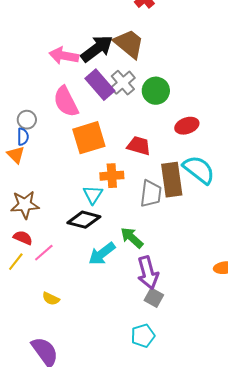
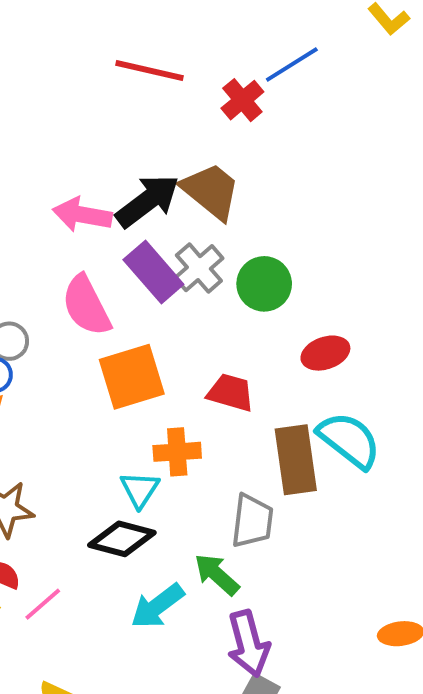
gray trapezoid: (151, 194) -> (252, 521), moved

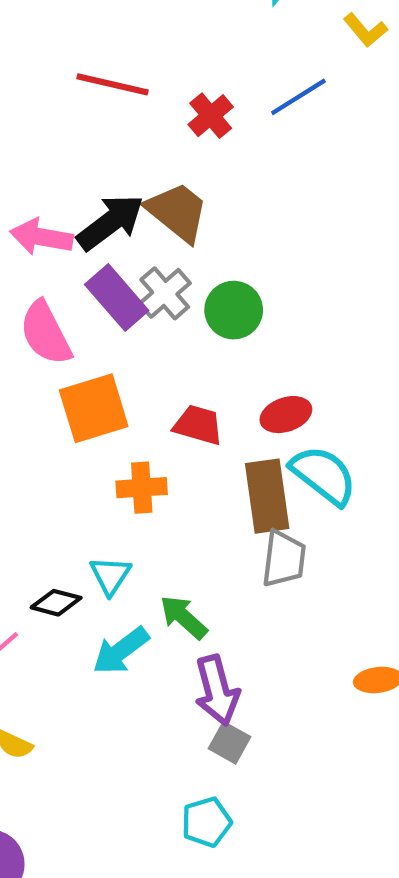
blue line: (292, 64) -> (298, 97), moved
red ellipse: (325, 353) -> (286, 415), moved
cyan triangle: (140, 489) -> (110, 575), moved
gray trapezoid: (252, 521) -> (284, 559), moved
black diamond: (122, 539) -> (56, 603), moved, size x0.7

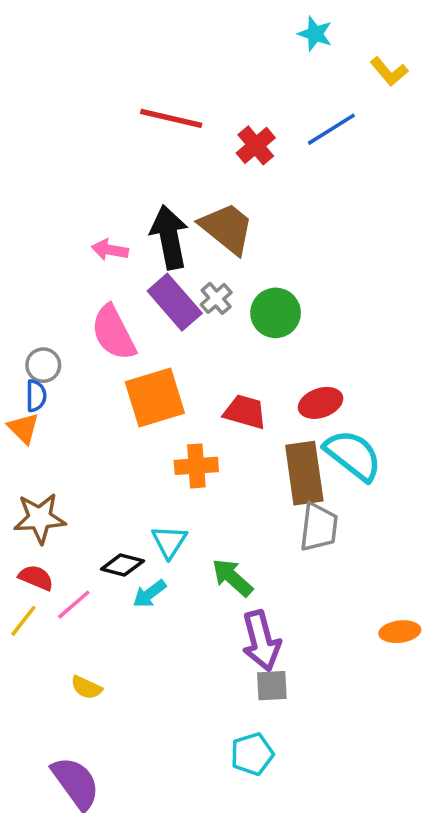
black arrow: (110, 222) -> (169, 237), turned -64
pink arrow: (41, 237) -> (110, 250), size x0.7
gray cross: (165, 293) -> (216, 298), size x0.7
cyan arrow: (121, 651) -> (149, 594), moved, size x0.7
gray square: (229, 743) -> (272, 686), turned -32

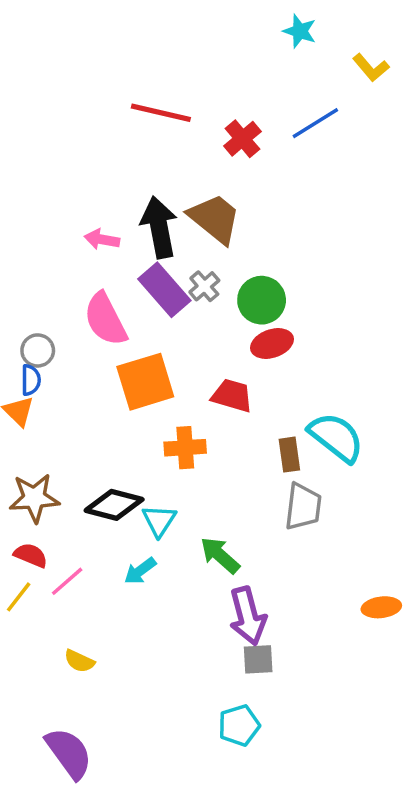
red ellipse: (321, 403) -> (272, 344), moved
brown rectangle: (304, 473) -> (289, 455), size x0.6
black diamond: (122, 565) -> (114, 505), moved, size x1.4

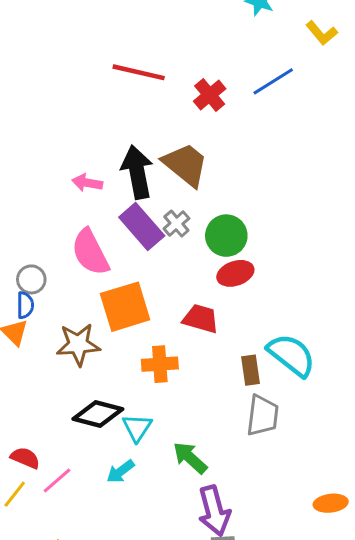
brown star: (34, 498) -> (78, 344), moved

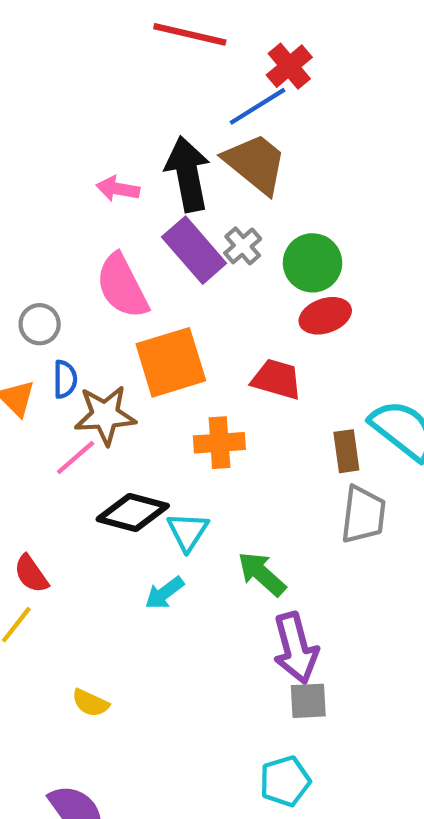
blue line: (273, 81) -> (258, 106), moved
blue semicircle: (25, 305) -> (65, 379), moved
red semicircle: (25, 458) -> (31, 574), turned -148
pink line: (57, 481) -> (76, 458), moved

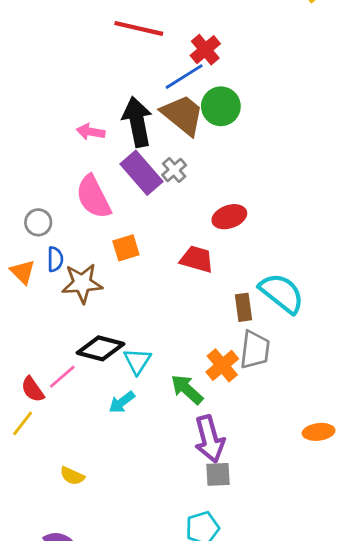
green circle: (313, 263) -> (221, 106), moved
orange square: (171, 362) -> (126, 248), size x0.6
orange cross: (219, 443) -> (222, 365), moved, turned -36
pink line: (76, 458) -> (62, 377), moved

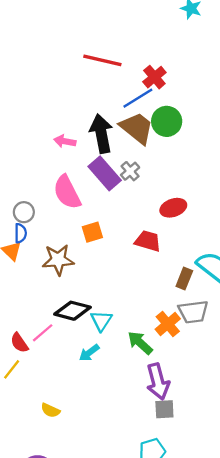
blue semicircle: (55, 259) -> (20, 233), moved
brown rectangle: (243, 307) -> (184, 279), turned 30
gray trapezoid: (255, 350) -> (193, 312), turned 76

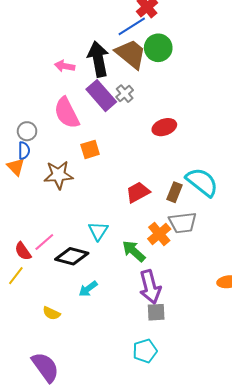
red trapezoid: (148, 241) -> (138, 192), moved, turned -45
black diamond: (73, 311) -> (72, 256), moved
cyan arrow: (89, 353) -> (88, 289), moved

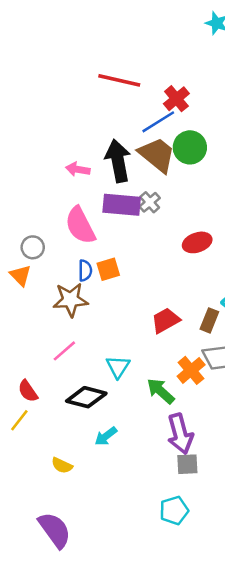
purple rectangle: (101, 96) -> (122, 205), turned -44
blue semicircle: (24, 151) -> (85, 270), moved
orange triangle: (16, 167) -> (21, 275), moved
pink line: (44, 242) -> (64, 351), moved

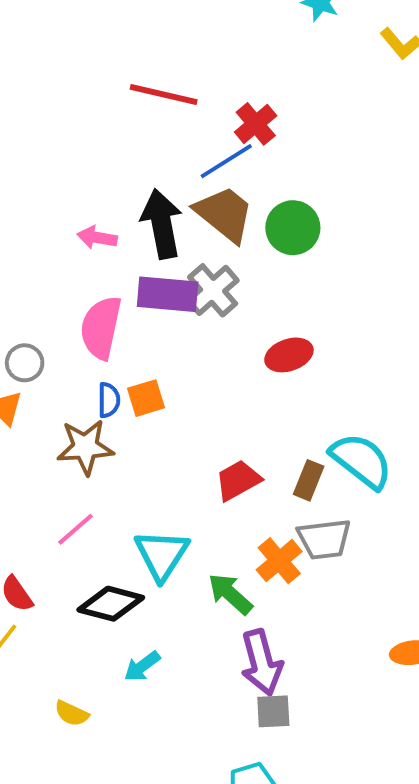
green circle: (190, 147) -> (293, 228), moved
gray cross: (150, 202) -> (213, 290), size x1.5
pink semicircle: (80, 225) -> (101, 328), turned 39
cyan triangle: (118, 367) -> (162, 555), size x1.4

